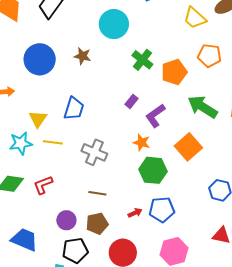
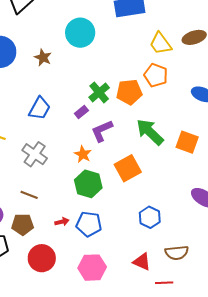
orange pentagon: (209, 56) -> (156, 75), moved
green cross: (142, 60) -> (99, 92), moved
blue trapezoid: (74, 109) -> (40, 108), moved

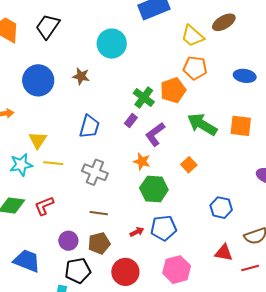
orange square: (128, 168) -> (189, 165), size x0.6

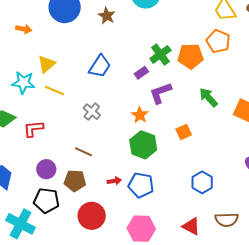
green arrow: (202, 124) -> (208, 97), size x0.7
gray cross: (95, 172) -> (92, 112), size x0.7

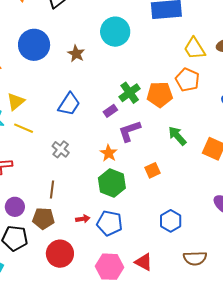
brown line: (83, 152) -> (52, 190), turned 72
red triangle: (191, 226) -> (144, 262), moved

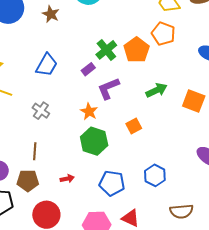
orange pentagon: (160, 95) -> (137, 50), turned -30
green arrow: (177, 136) -> (157, 90), turned 110
blue pentagon: (109, 223) -> (112, 183), moved

